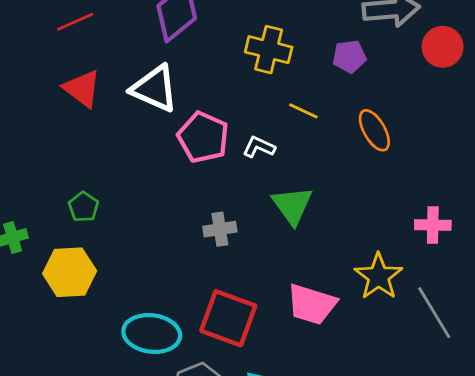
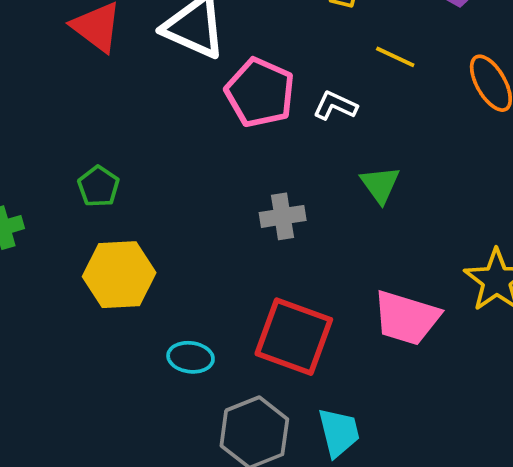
green triangle: (292, 205) -> (380, 185), size x0.7
yellow hexagon: (70, 272) -> (119, 275), moved
cyan ellipse: (152, 333) -> (191, 357), size x0.6

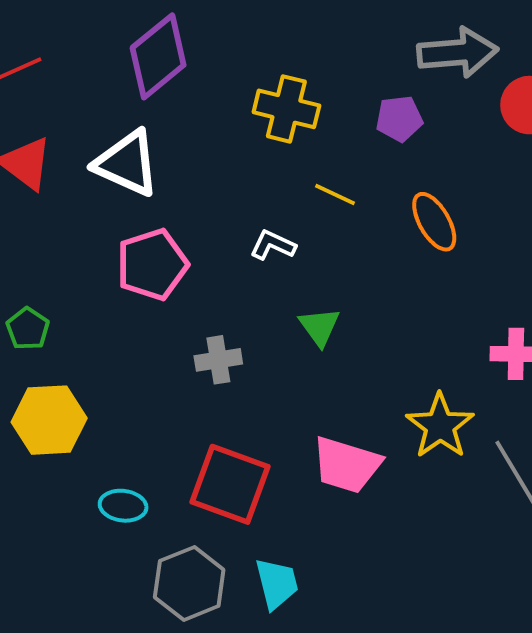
pink pentagon: (260, 93) -> (152, 265), moved, turned 30

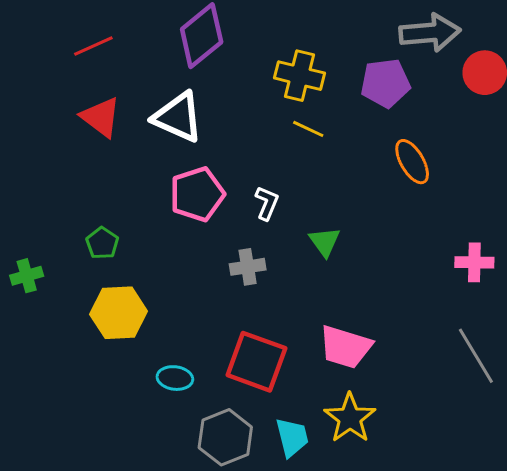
purple pentagon: (399, 119) -> (385, 83), size x1.4
yellow line: (335, 194) -> (308, 129), moved
white L-shape: (273, 245) -> (267, 203), moved, turned 88
yellow star: (440, 426) -> (350, 418), moved

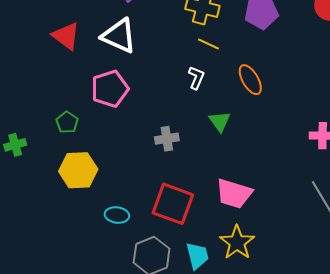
orange ellipse: (412, 162) -> (250, 80), moved
pink pentagon: (197, 194) -> (110, 89), moved
white L-shape: (267, 203) -> (196, 78), moved

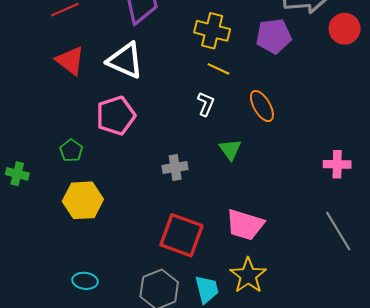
green cross: (15, 145) -> (17, 174), turned 30
cyan ellipse: (117, 215) -> (85, 281), moved

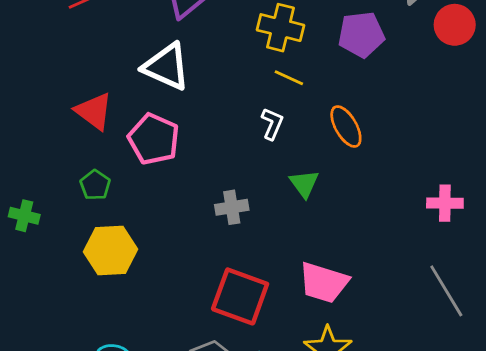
red triangle: (70, 60) -> (94, 111), moved
pink pentagon: (116, 116) -> (154, 139), turned -30

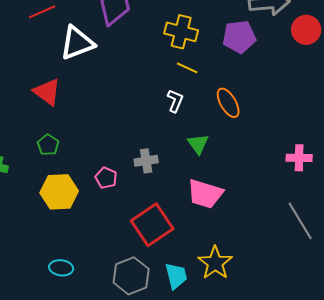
white triangle: (166, 67) -> (77, 43), moved, turned -45
pink pentagon: (154, 139) -> (106, 178), moved, size x0.6
pink trapezoid: (324, 283) -> (205, 194), moved
red square: (240, 296) -> (152, 225), turned 36

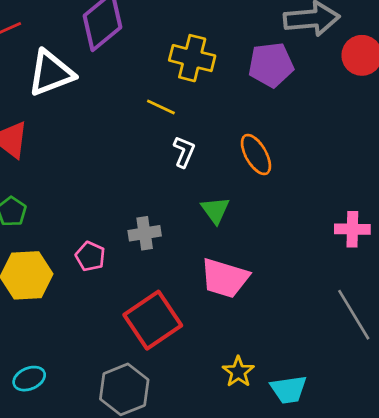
yellow line: (187, 68) -> (161, 107), moved
yellow star: (215, 263) -> (238, 372), size x0.7
cyan ellipse: (61, 268) -> (29, 379), turned -30
cyan trapezoid: (176, 276) -> (289, 389), moved, turned 96

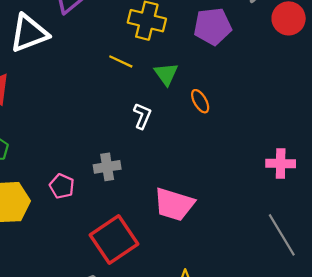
white L-shape: (184, 152) -> (142, 116), moved
orange ellipse: (256, 154) -> (200, 101), size x0.7
green triangle: (215, 210) -> (166, 74), moved

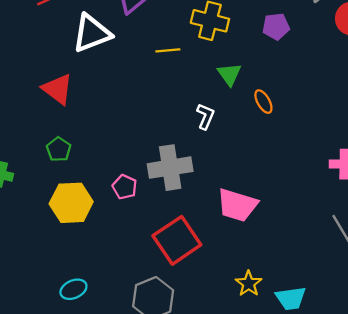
purple pentagon: (213, 26) -> (276, 26), size x0.7
yellow line: (121, 61) -> (168, 50), moved, turned -30
gray cross: (107, 167) -> (170, 168), size x1.6

